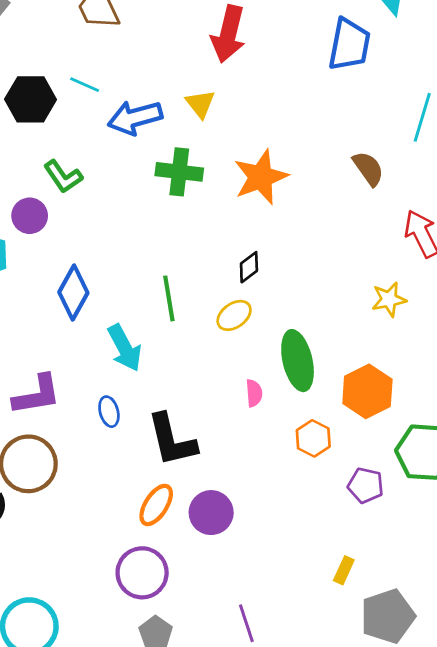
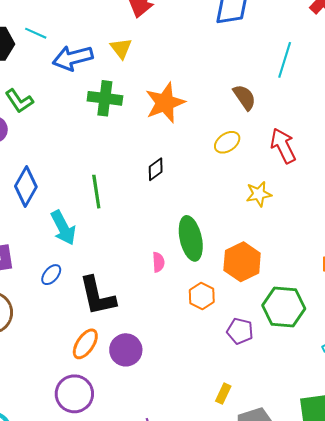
yellow ellipse: (234, 315) -> (227, 142), moved
blue ellipse: (109, 412) -> (51, 275), turned 55

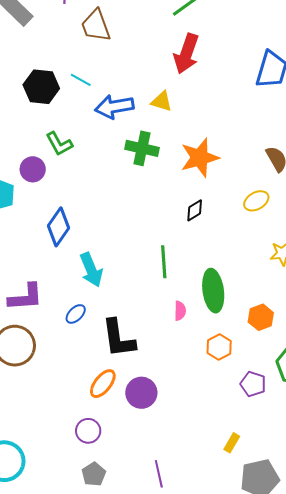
yellow triangle: (121, 48) -> (162, 101), turned -40
black diamond: (156, 169) -> (195, 210), moved
green line: (96, 192) -> (164, 262), moved
orange hexagon: (242, 262) -> (261, 317), size x0.7
purple circle: (74, 394) -> (88, 431), size x0.7

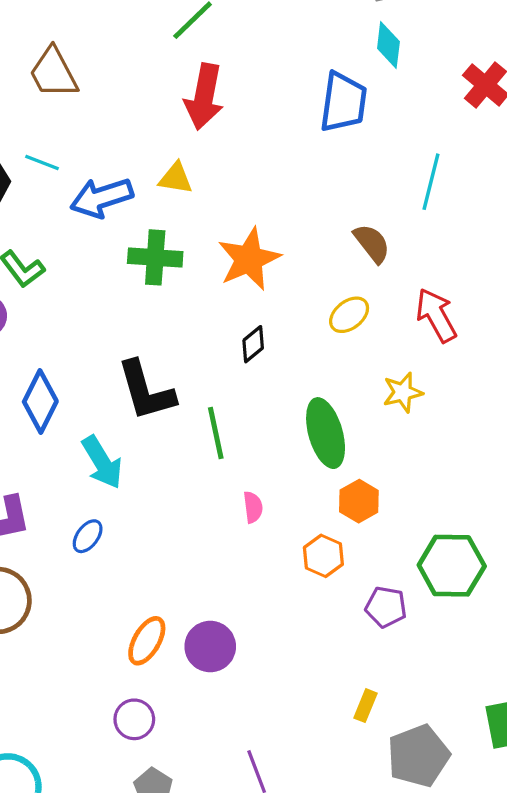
green ellipse: (213, 291) -> (326, 433), moved
orange hexagon: (261, 317) -> (359, 501), moved
black L-shape: (118, 338) -> (146, 391), moved

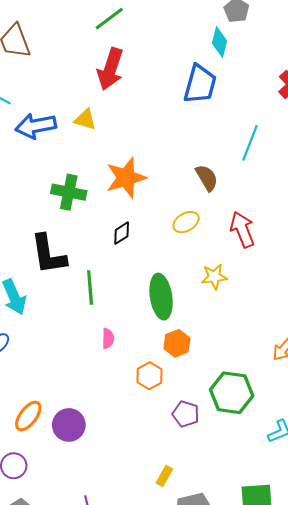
cyan diamond: (388, 45) -> (219, 42), moved
green cross: (155, 257) -> (69, 192), moved

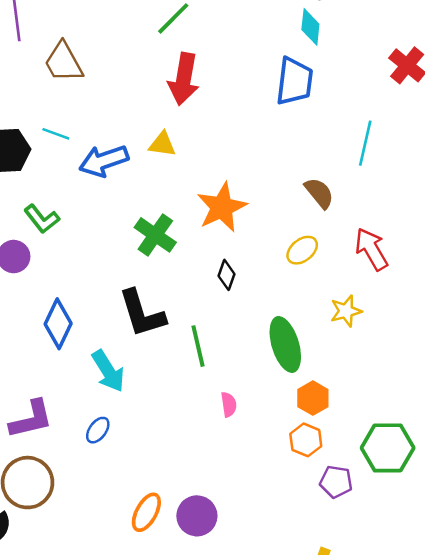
green cross: (69, 192) -> (155, 235), turned 32
black diamond: (122, 233) -> (226, 275), turned -30
orange hexagon: (149, 376) -> (306, 440), moved

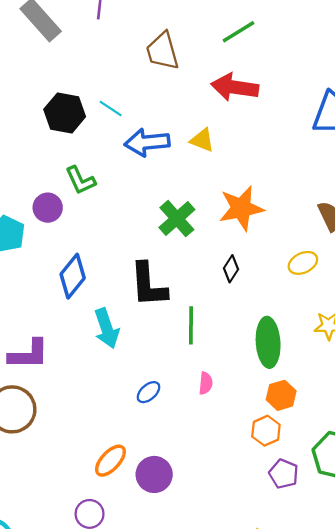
brown trapezoid: (64, 62) -> (162, 51), moved
red arrow: (184, 79) -> (235, 87), turned 75
blue ellipse: (98, 430) -> (149, 392), moved

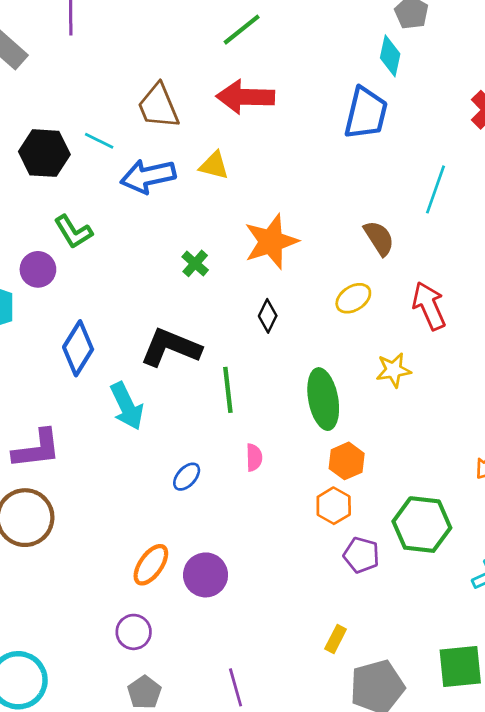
brown trapezoid: (162, 51) -> (158, 106), moved
green cross: (177, 219) -> (195, 263), size x0.6
black L-shape: (148, 285) -> (171, 347), turned 123

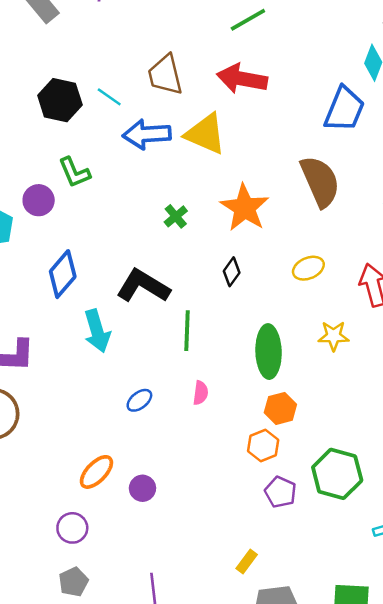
yellow triangle: (214, 165) -> (206, 134), size x1.6
brown semicircle: (379, 238) -> (320, 181), moved, size x1.6
orange star: (271, 242) -> (245, 208), turned -30
purple circle: (206, 575) -> (142, 488), size x0.7

